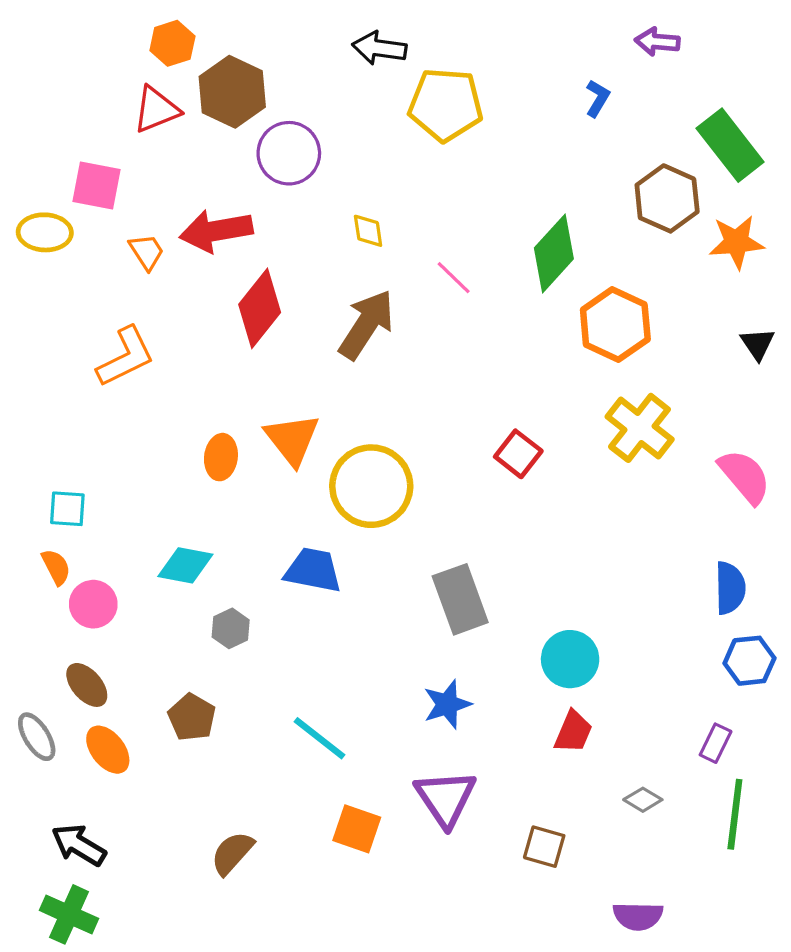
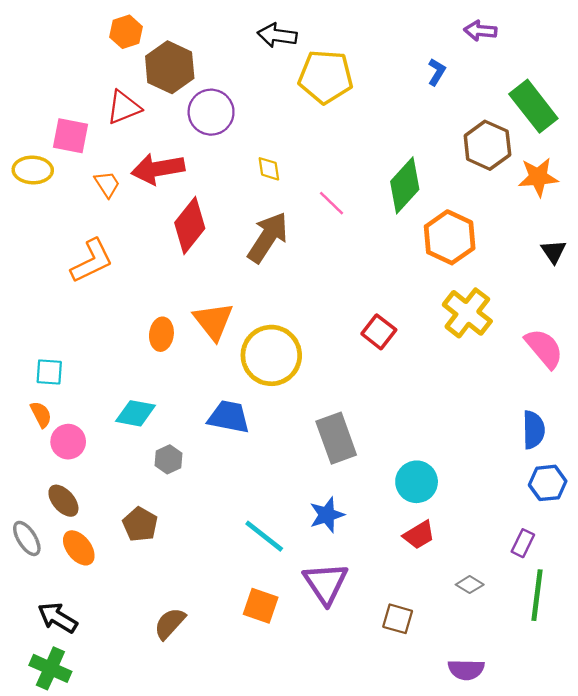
red triangle: (156, 110) -> (124, 107), moved
red trapezoid: (573, 732) -> (419, 535), turned 36
cyan line: (320, 738) -> (264, 536), moved

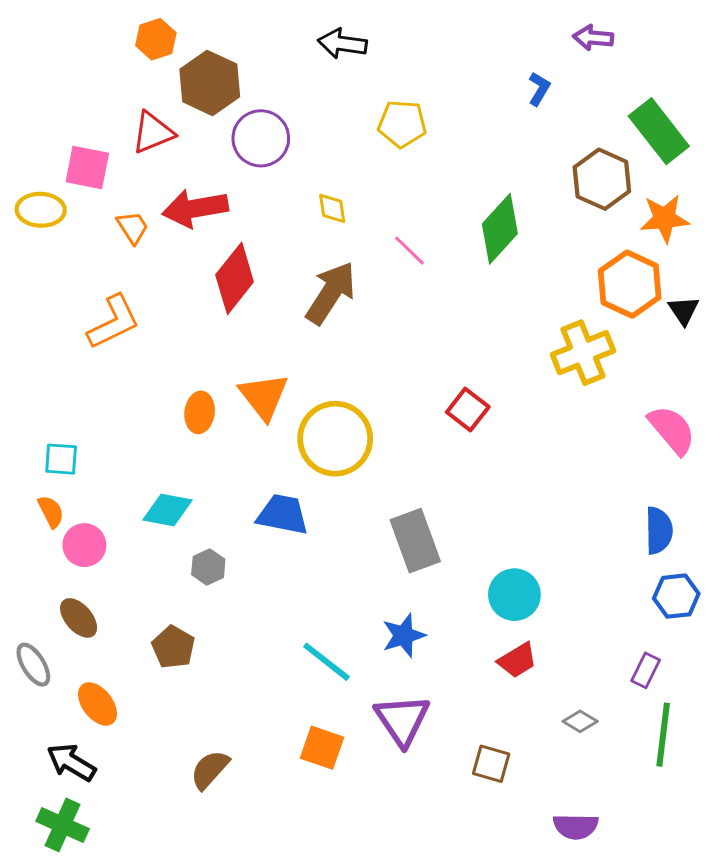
yellow pentagon: (326, 77) -> (402, 124), moved, size x0.7
orange hexagon: (450, 237) -> (630, 284), moved
yellow cross: (467, 313) -> (583, 353), moved, turned 30
orange ellipse: (79, 548) -> (98, 704), moved

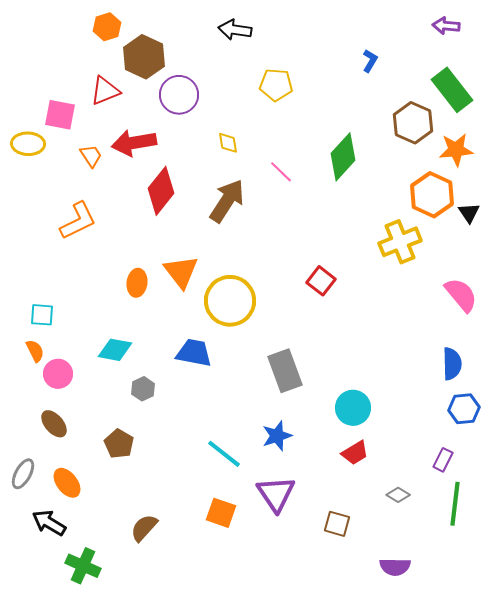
purple arrow: (593, 38) -> (446, 26), moved
gray ellipse: (33, 665) -> (23, 474), moved, turned 60
green cross: (63, 825) -> (83, 566), moved

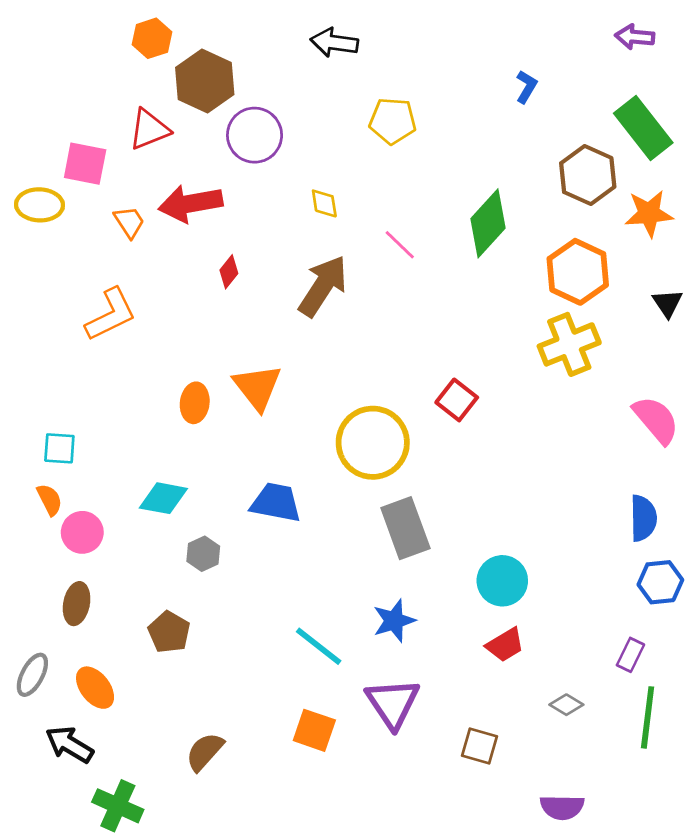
red diamond: (161, 191) -> (229, 272), size x0.5
orange hexagon: (432, 195) -> (578, 272), moved
yellow circle: (230, 301) -> (373, 443), moved
brown ellipse: (54, 424) -> (77, 604), turned 52

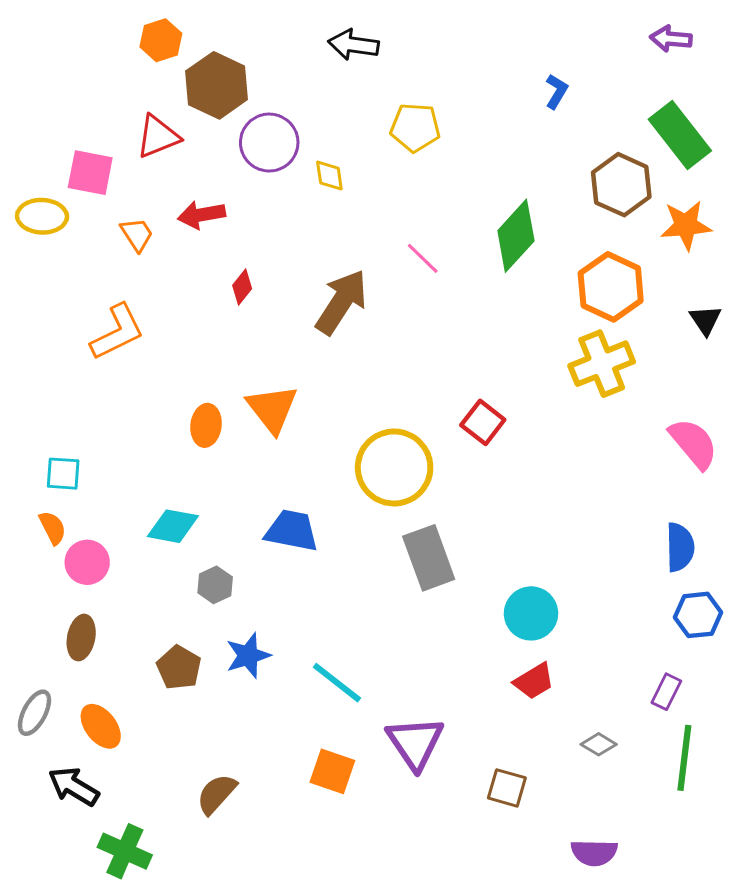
red arrow: (190, 203) -> (202, 215), size x0.7
yellow diamond: (324, 203) -> (329, 176), moved
blue star: (394, 621) -> (248, 656), moved

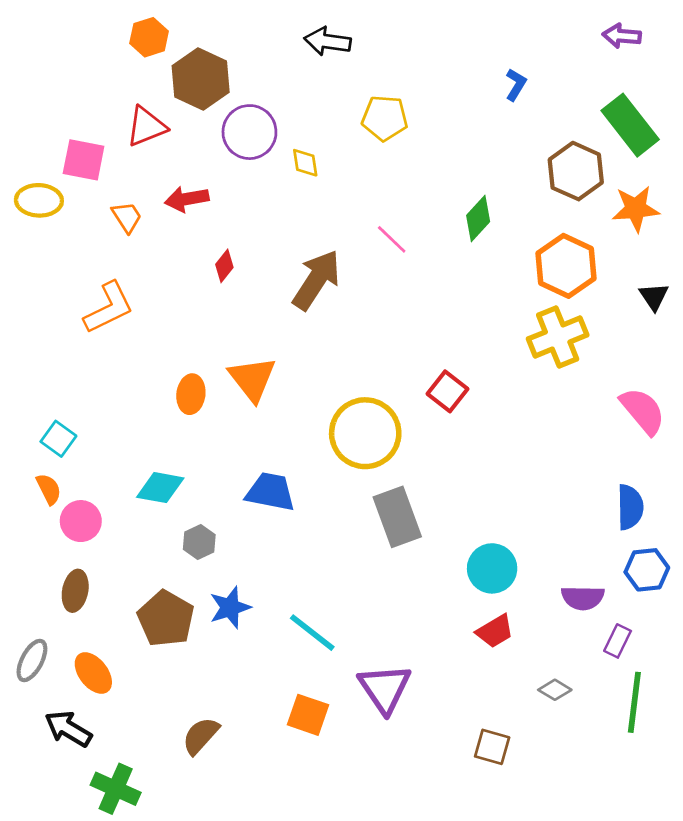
green diamond: (516, 236) -> (478, 218), size x0.7
cyan square: (63, 474) -> (58, 439), turned 32
brown pentagon: (179, 668) -> (166, 619), size x1.4
brown square: (507, 788) -> (492, 747), moved
purple semicircle: (594, 853) -> (583, 598), moved

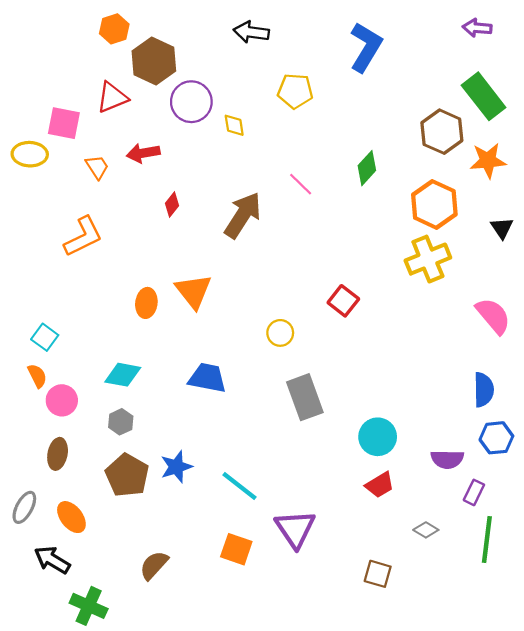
blue L-shape: (516, 85) -> (366, 47), moved, size x2.0
yellow circle: (365, 433) -> (280, 333), size x0.5
gray hexagon: (199, 542) -> (121, 422), moved

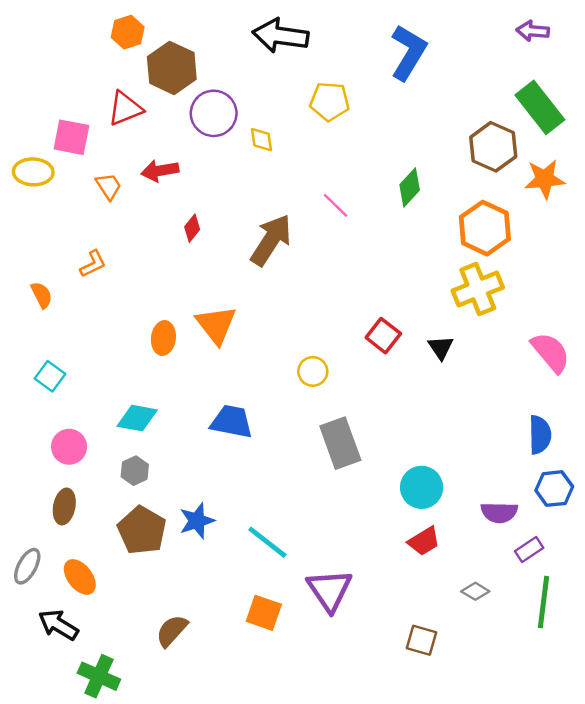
black arrow: (251, 32) -> (281, 36), size x1.4
black triangle: (502, 228) -> (441, 348), moved
orange L-shape: (83, 237) -> (93, 264), size x0.6
orange semicircle: (37, 376) -> (42, 295), moved
purple rectangle: (474, 492) -> (529, 549), turned 30

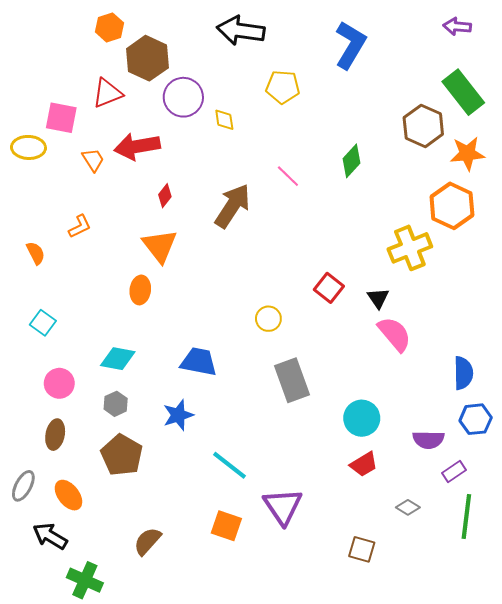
red arrow: (160, 171) -> (137, 146), size x1.4
orange hexagon: (485, 228) -> (452, 206), moved
orange triangle: (216, 325) -> (160, 246), moved
pink semicircle: (551, 352) -> (395, 334), moved
blue star: (197, 521) -> (178, 415), moved

